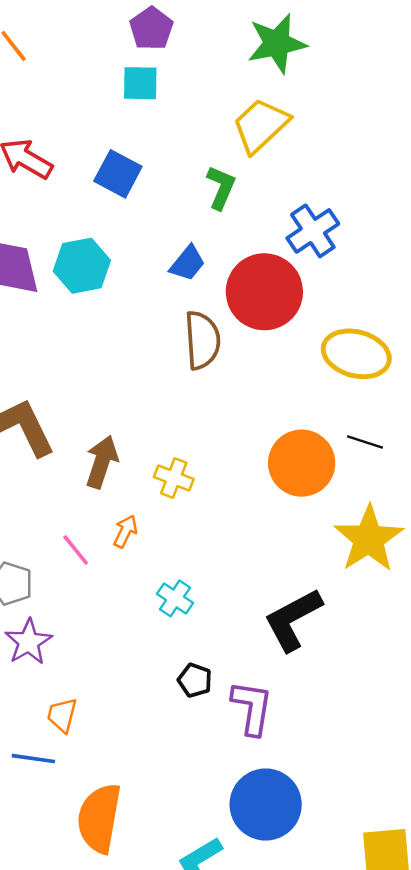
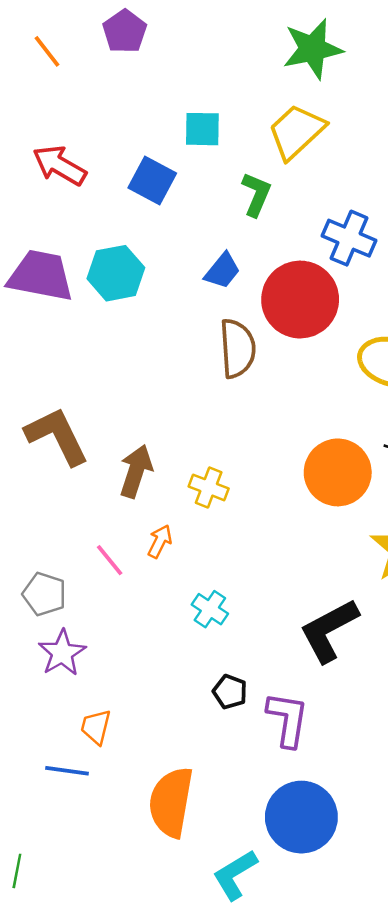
purple pentagon: (151, 29) -> (125, 31), moved
cyan square: (140, 83) -> (202, 129), moved
blue cross: (313, 231) -> (349, 238), turned -33
orange semicircle: (99, 818) -> (171, 802), moved

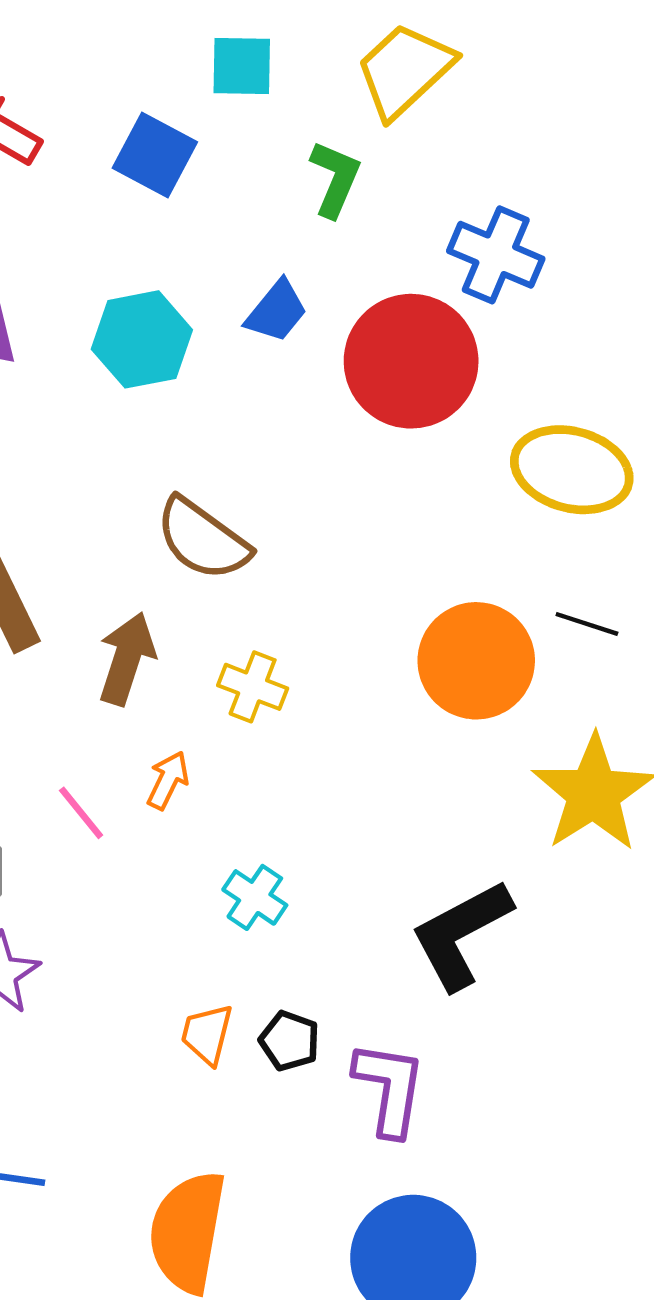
cyan hexagon: (116, 273) -> (142, 339), moved
brown semicircle: (237, 348) -> (203, 539), moved, turned 130
orange trapezoid: (96, 727) -> (207, 1034), moved

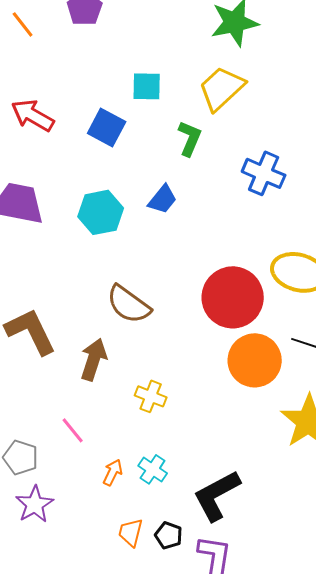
red circle: (411, 361) -> (233, 297), moved
yellow cross: (253, 687) -> (151, 396), moved
orange arrow: (168, 780) -> (113, 472), moved
black L-shape: (461, 934) -> (217, 495), moved

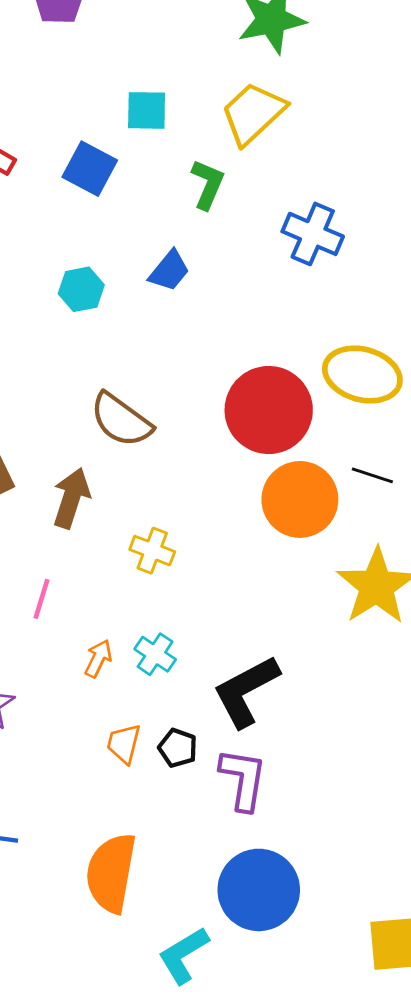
cyan hexagon: (101, 212) -> (81, 289), size x0.7
pink line: (73, 430) -> (41, 599), turned 56

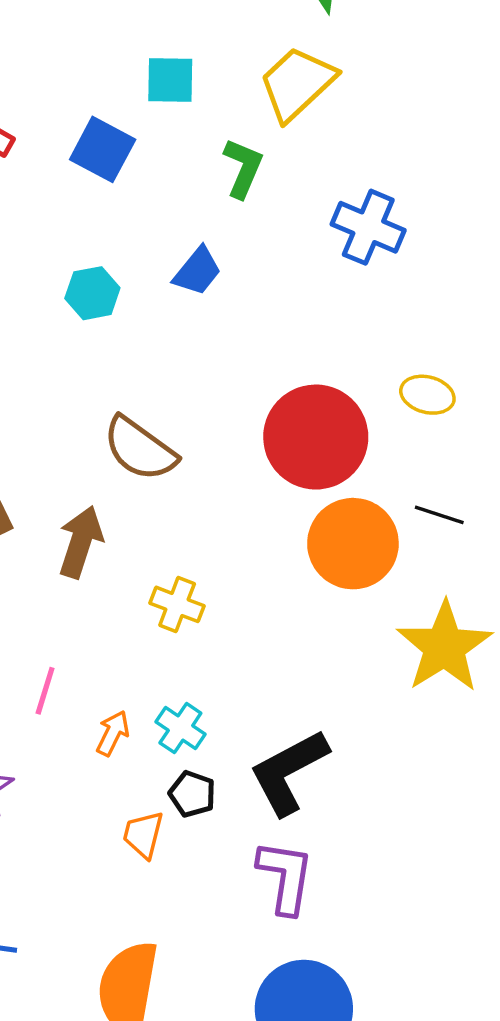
yellow ellipse: (362, 375) -> (427, 395), size x0.6
pink line: (41, 599) -> (45, 691), moved
black pentagon: (178, 748) -> (192, 794), moved

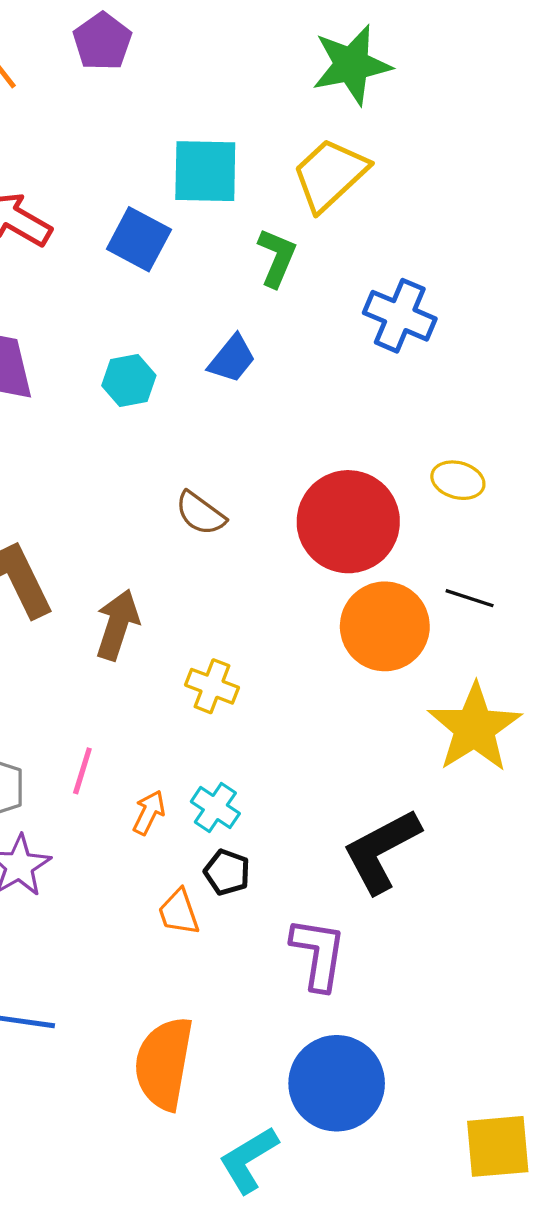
cyan square: (170, 80) -> (205, 171), size x1.4
brown semicircle: (140, 449) -> (200, 513), moved, size x0.7
black L-shape: (289, 772) -> (381, 851), moved
orange trapezoid: (143, 835) -> (179, 912), turned -33

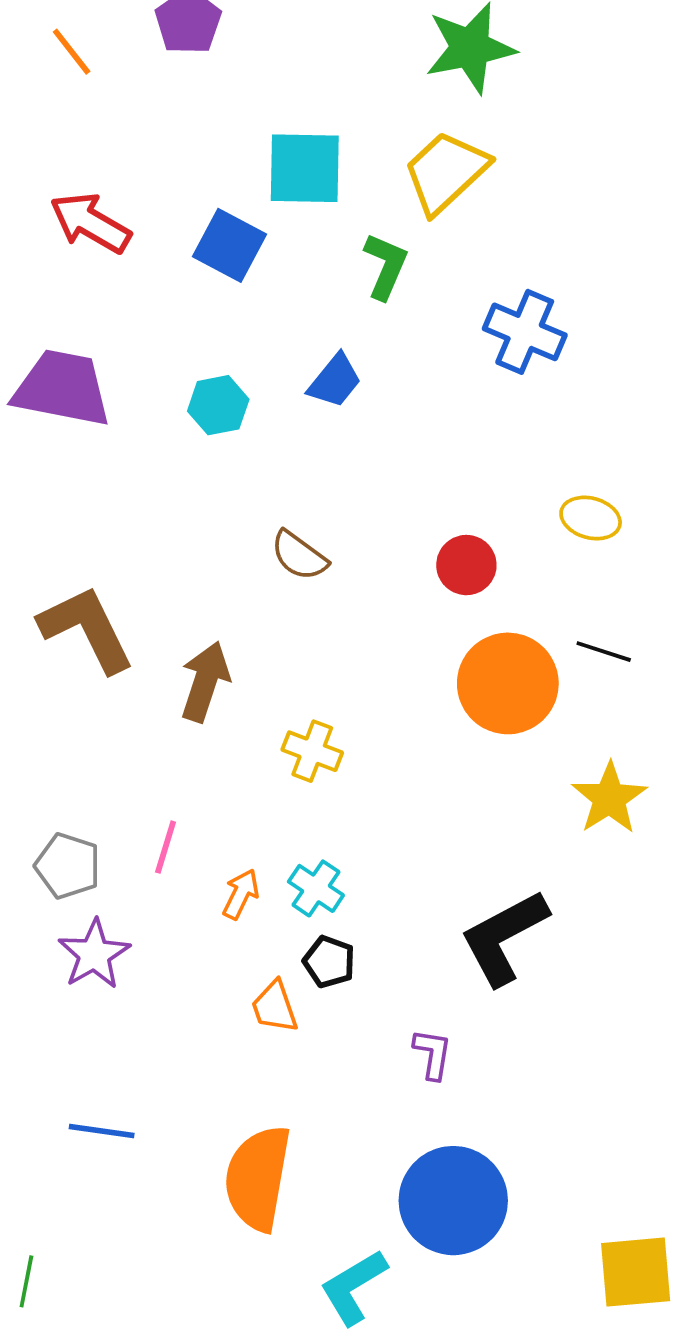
red circle: (348, 522) -> (466, 565), size x0.5
yellow star: (475, 728) -> (609, 798), size x0.7
purple L-shape: (318, 954) -> (433, 1054), size x0.6

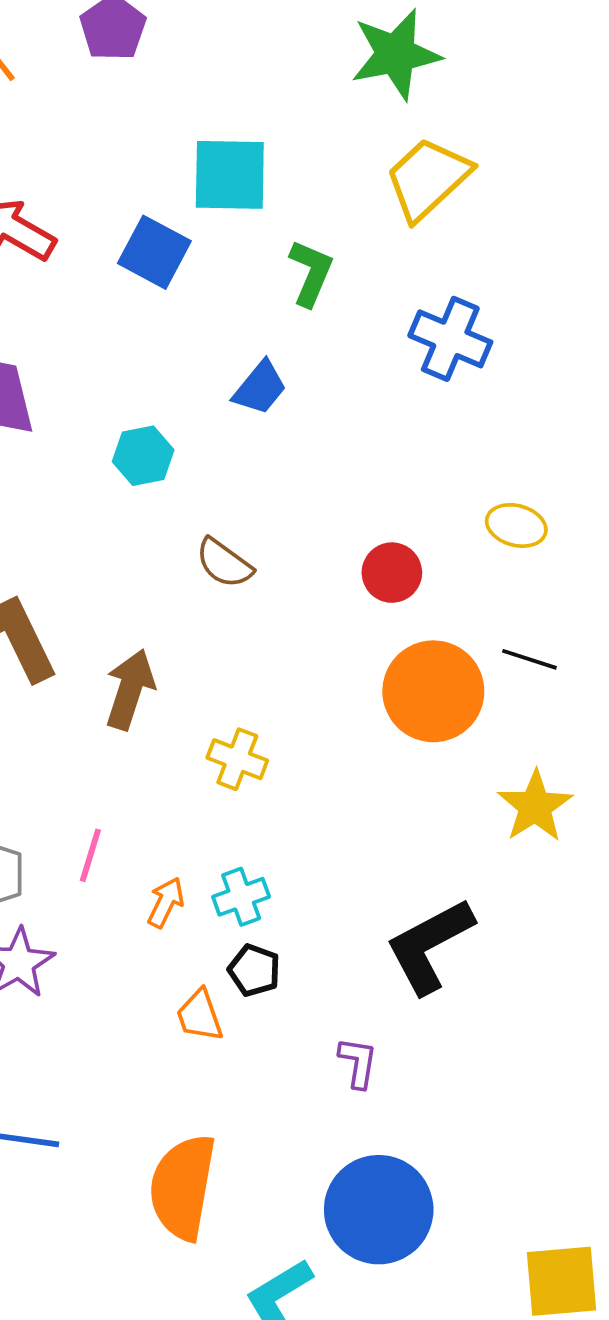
yellow trapezoid: (446, 172) -> (428, 179), moved
cyan hexagon: (218, 405) -> (143, 456), moved
cyan cross: (316, 888) -> (241, 897), turned 36

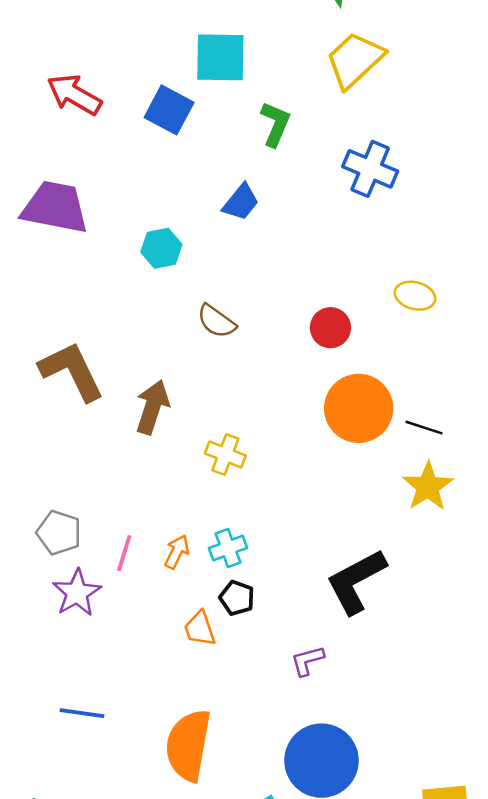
black line: (529, 659) -> (424, 428), moved
pink line: (90, 855) -> (124, 553), moved
purple L-shape: (358, 1063) -> (307, 661), turned -114

